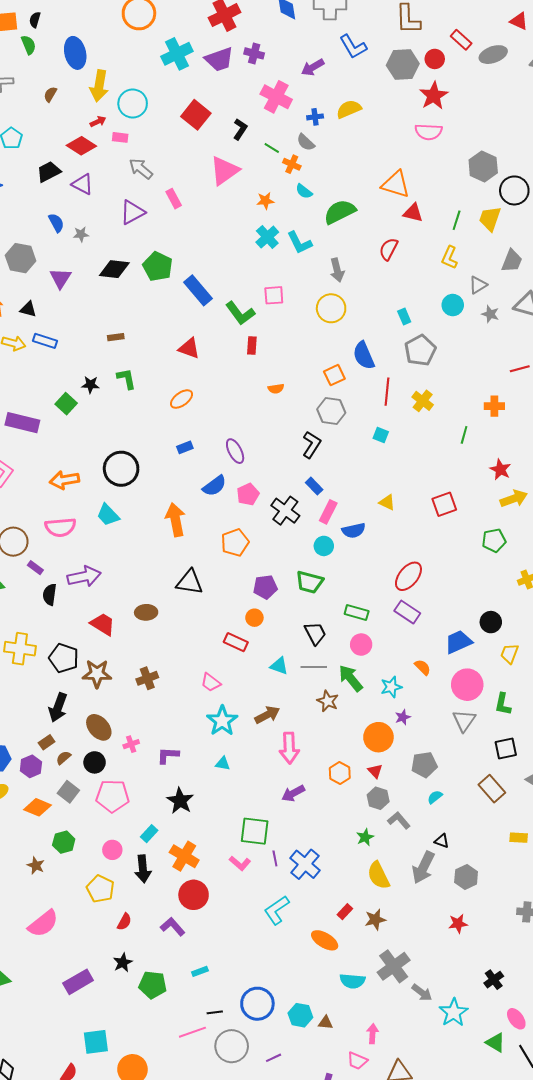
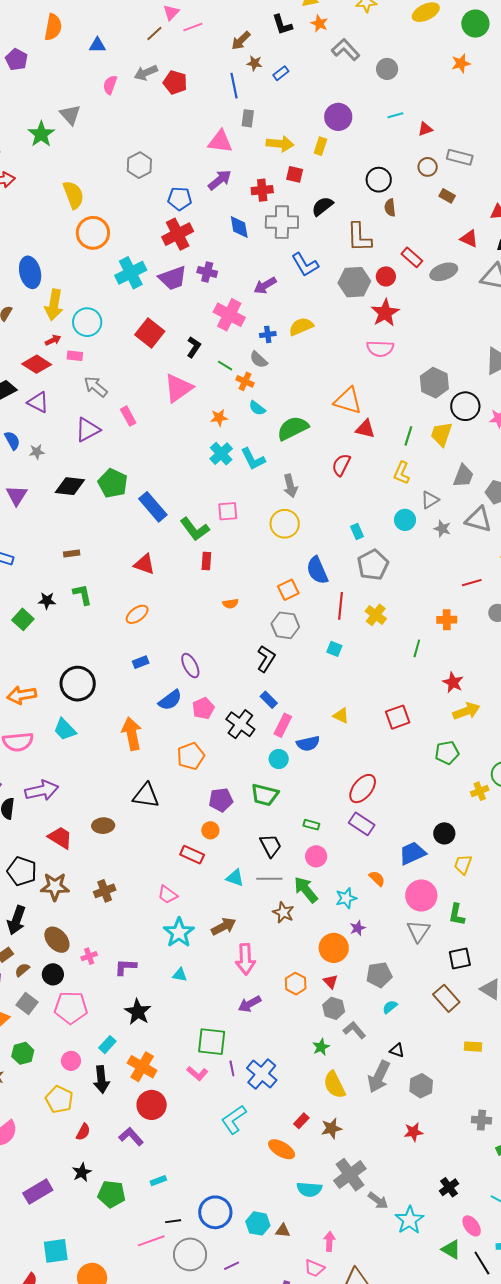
green rectangle: (357, 612) -> (311, 825), size x0.7

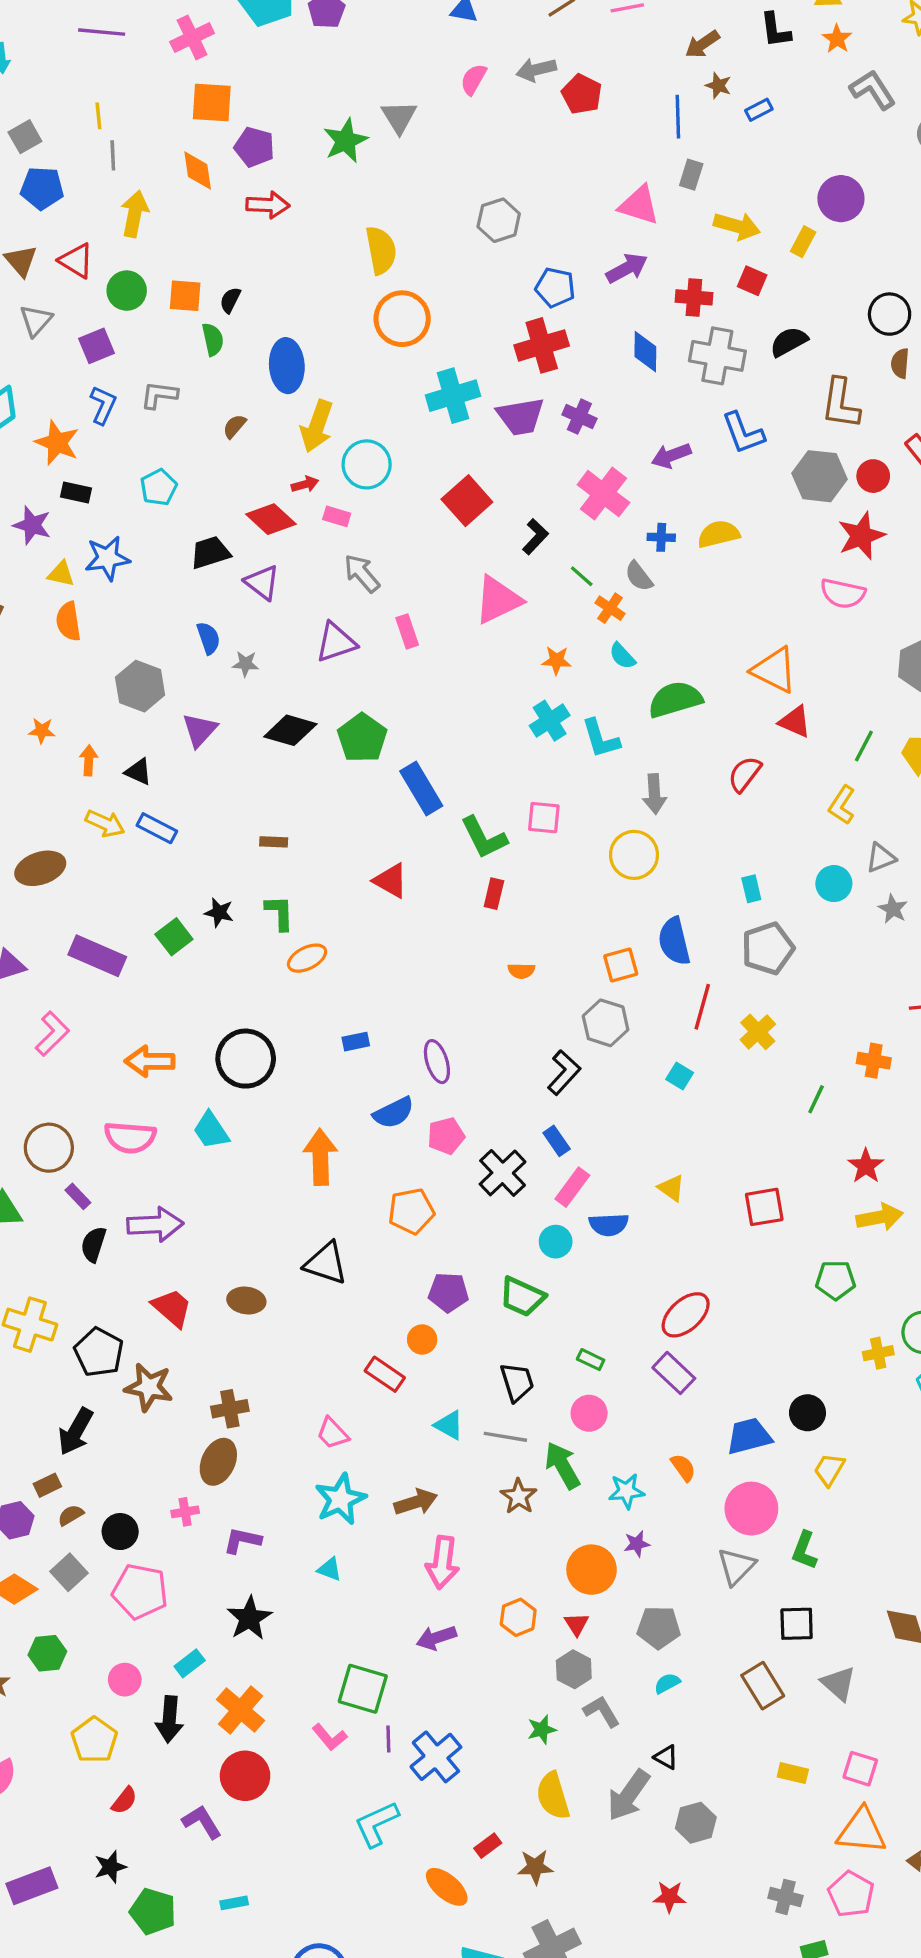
orange ellipse: (137, 614) -> (307, 958), moved
brown ellipse: (57, 940) -> (218, 1462), moved, turned 56

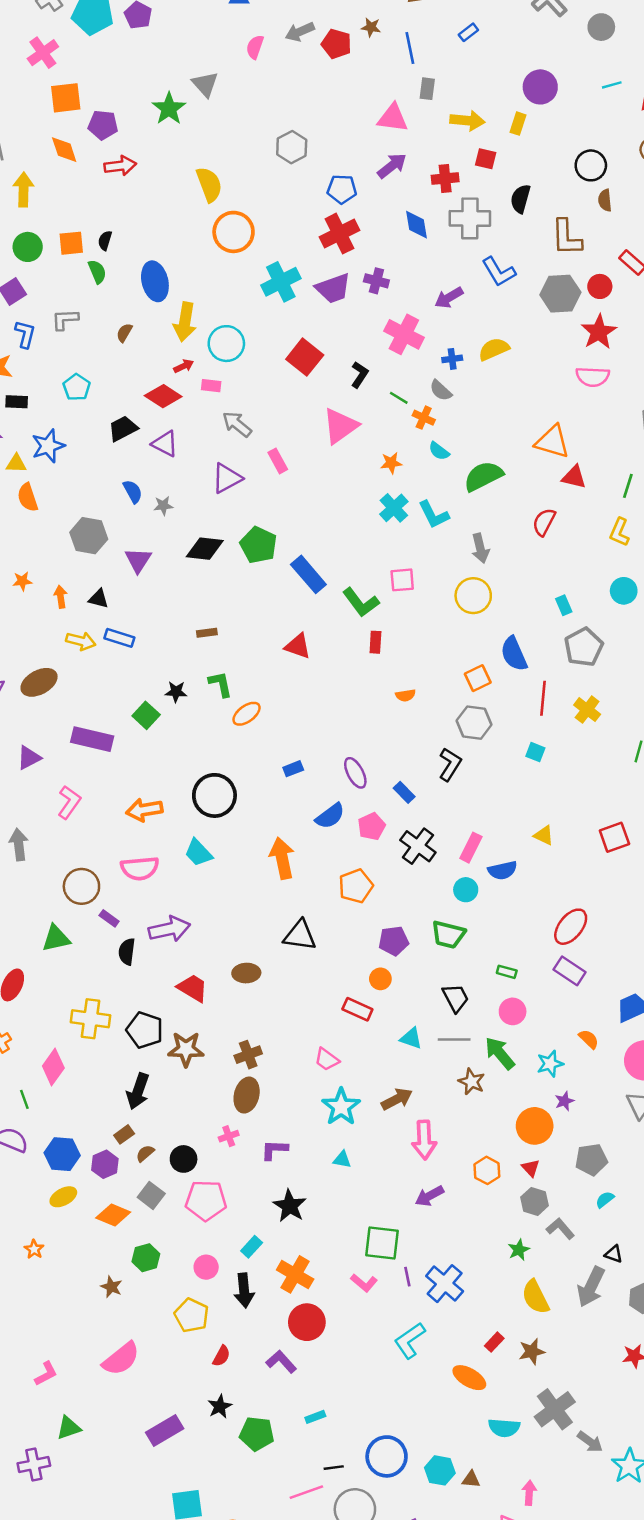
brown star: (718, 86) -> (371, 27), moved
black semicircle: (789, 342) -> (520, 199), turned -36
blue rectangle: (557, 1141) -> (404, 792), moved

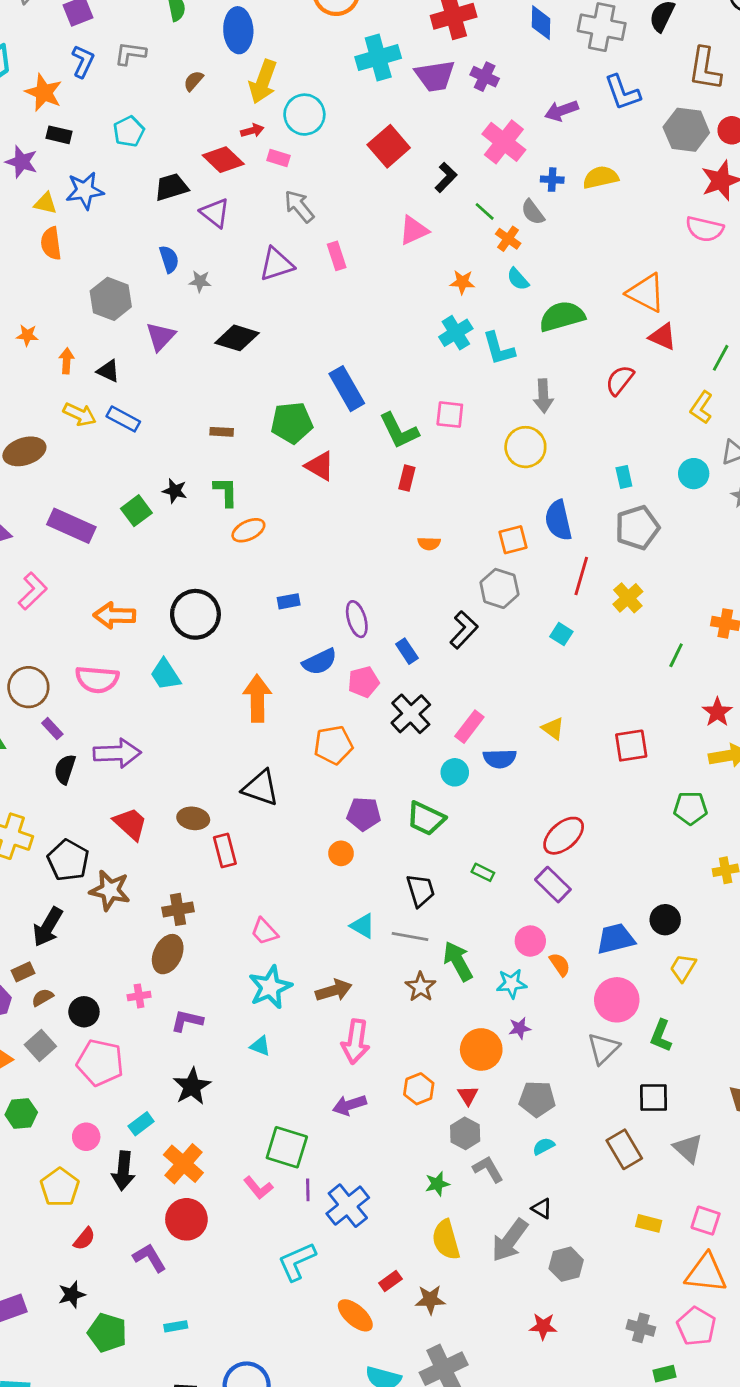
pink triangle: (340, 426) -> (414, 230), size x0.7
green pentagon: (258, 545) -> (292, 423), moved, turned 30
red rectangle: (357, 1009) -> (225, 851), moved, turned 40
pink circle: (513, 1011) -> (530, 941), moved

